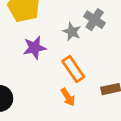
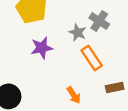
orange rectangle: (73, 69) -> (92, 58), moved

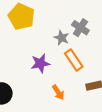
purple star: (42, 48) -> (40, 63), moved

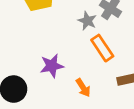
purple star: (40, 63) -> (52, 66), moved

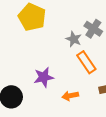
orange arrow: (83, 88) -> (70, 96), turned 112

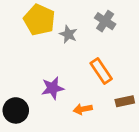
gray cross: (93, 29) -> (105, 21), moved
gray star: (74, 39) -> (68, 34), moved

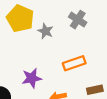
orange rectangle: (101, 71) -> (74, 63), turned -75

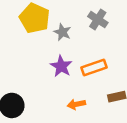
purple star: (32, 78) -> (61, 66), moved, turned -30

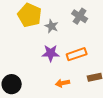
purple star: (61, 66) -> (51, 53), turned -30

